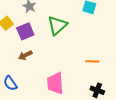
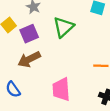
brown arrow: (25, 55) -> (29, 59), size x1.5

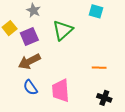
blue semicircle: (13, 89) -> (30, 87), moved

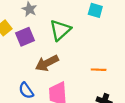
brown arrow: (29, 61) -> (47, 63), moved

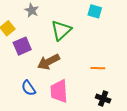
purple square: (25, 37) -> (22, 46), moved

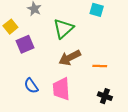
brown arrow: (48, 62) -> (70, 58), moved

